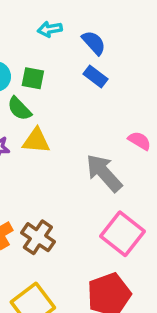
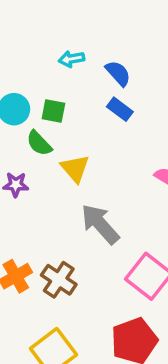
yellow triangle: (36, 141) -> (75, 168), moved, turned 44
gray arrow: (104, 173) -> (100, 224), moved

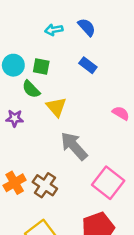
blue semicircle: (118, 73) -> (87, 27), moved

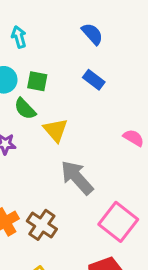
cyan arrow: (54, 30) -> (19, 37), moved, turned 84

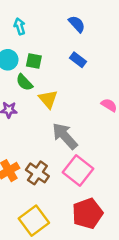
pink square: (118, 222) -> (78, 171), moved

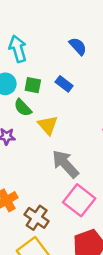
cyan arrow: (20, 26) -> (18, 49), size x1.5
blue rectangle: (78, 60) -> (64, 84), moved
brown cross: (37, 173) -> (37, 218), moved

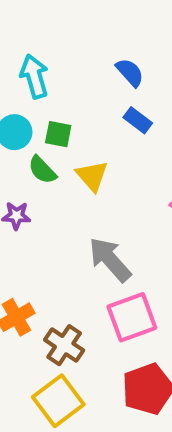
blue rectangle: (64, 84) -> (138, 120), moved
yellow triangle: (48, 125) -> (92, 176), moved
pink square: (79, 200) -> (132, 317), turned 32

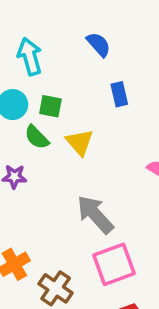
blue semicircle: (130, 72) -> (99, 44), moved
blue rectangle: (138, 120) -> (119, 94), turned 40

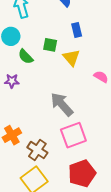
green square: (50, 106) -> (50, 45), moved
yellow triangle: (80, 142) -> (71, 58), moved

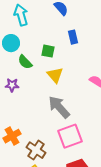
yellow triangle: (71, 58) -> (55, 75), moved

